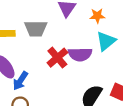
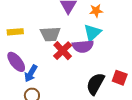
gray trapezoid: (36, 29) -> (50, 34), moved
cyan triangle: (106, 41) -> (92, 33), moved

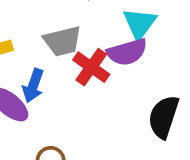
blue arrow: (31, 73) -> (33, 86), moved

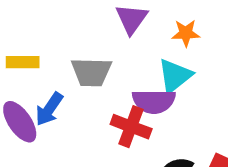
red cross: (91, 67) -> (131, 127), moved, turned -30

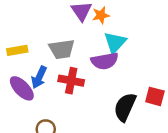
orange star: (186, 33) -> (101, 15), moved
red cross: (131, 127) -> (71, 81), moved

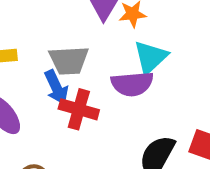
blue arrow: (39, 77) -> (56, 87), moved, turned -55

